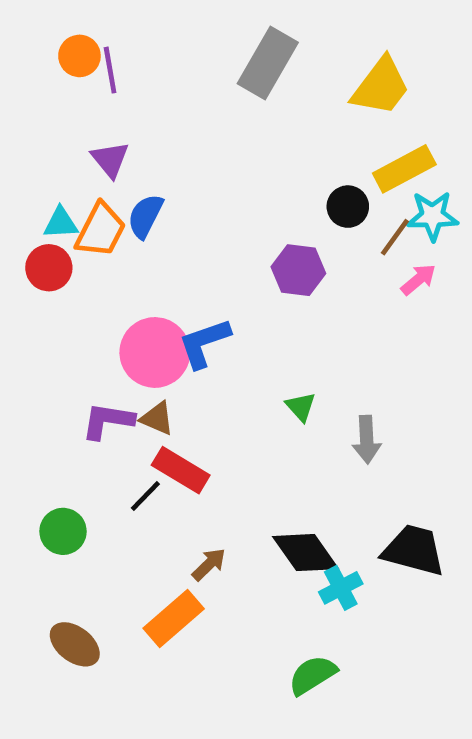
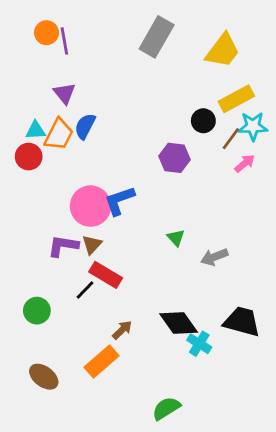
brown triangle: (157, 418) -> (92, 245), turned 50
gray arrow: (367, 440) -> (214, 257), turned 72
cyan cross: (341, 588) -> (199, 344), turned -30
green semicircle: (312, 675) -> (166, 408), moved

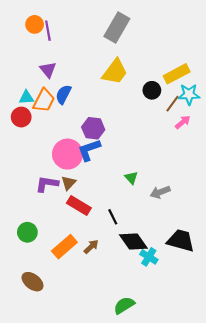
yellow trapezoid: (223, 51) -> (115, 72), moved
purple hexagon: (174, 158) -> (93, 128), moved
black line: (85, 290) -> (113, 217), moved, turned -70
orange rectangle: (102, 362) -> (64, 247), moved

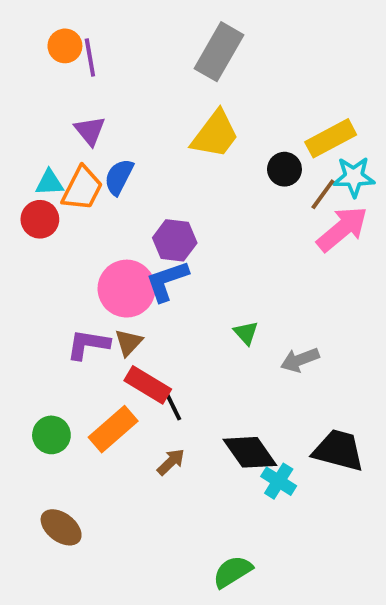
pink arrow: (183, 122) -> (342, 229), size x1.8
black line: (113, 217) -> (173, 406), moved
orange rectangle: (64, 247) -> (113, 429), moved

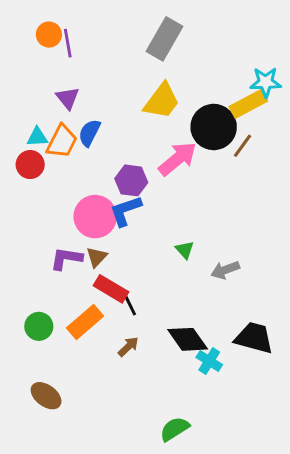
black circle: (284, 169) -> (214, 127), size x1.8
cyan star: (354, 177) -> (266, 82), moved
pink arrow: (342, 229) -> (178, 159), moved

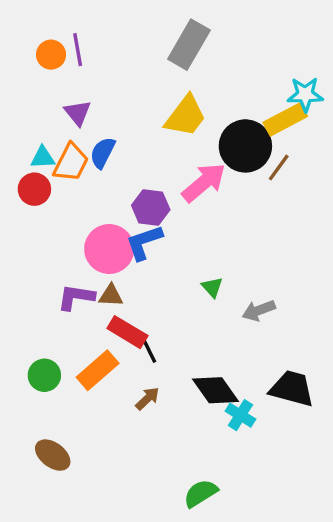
orange circle: (49, 35) -> (51, 55), moved
brown triangle: (97, 257) -> (111, 296), turned 50

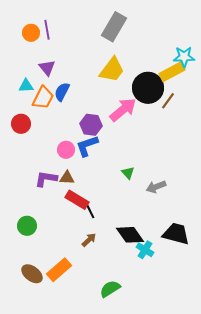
cyan triangle: (43, 158) -> (26, 86), moved
red circle: (34, 189) -> (21, 124), moved
pink circle: (109, 249) -> (66, 150), size x0.6
orange rectangle: (98, 370) -> (59, 270), moved
green semicircle: (201, 493) -> (110, 289), moved

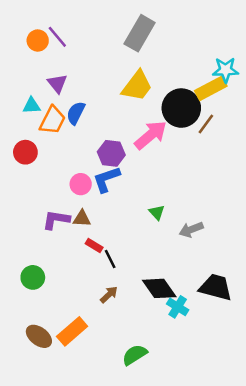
purple line: (47, 30) -> (57, 37), turned -30
red rectangle: (77, 200) -> (94, 246), size x0.6

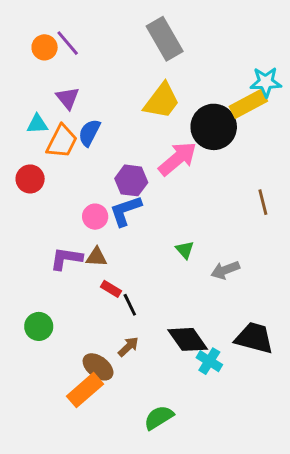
gray rectangle: (140, 33) -> (165, 39), turned -60
brown line: (206, 124) -> (263, 202), moved, turned -50
brown ellipse: (39, 336) -> (98, 367), moved

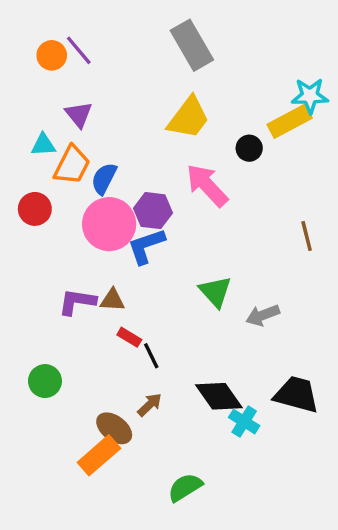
black circle: (214, 127) -> (249, 148), size x0.5
blue semicircle: (89, 133) -> (104, 179), moved
pink arrow: (178, 159) -> (207, 185), turned -93
pink circle: (95, 217) -> (109, 224), moved, size x1.8
green triangle: (185, 250) -> (215, 292), size x1.5

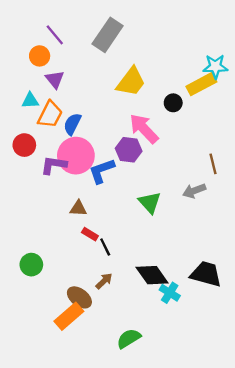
gray rectangle: (192, 45) -> (108, 35), moved, turned 64
orange circle: (52, 55) -> (40, 56), moved
purple hexagon: (153, 211) -> (129, 150), moved
purple L-shape: (77, 302) -> (54, 165), moved
gray arrow: (263, 315) -> (194, 191), moved

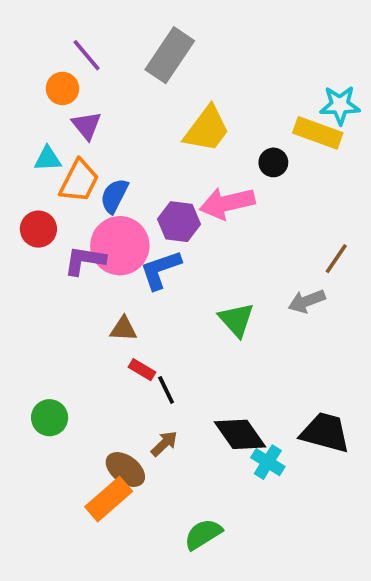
yellow rectangle: (201, 84) -> (318, 133), turned 48
pink arrow: (144, 129) -> (227, 203), turned -60
purple hexagon: (129, 150) -> (179, 222), moved
brown line: (213, 164) -> (336, 259), turned 48

